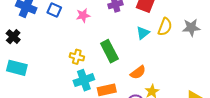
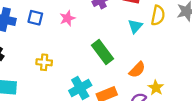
yellow cross: (77, 57) -> (44, 62), moved

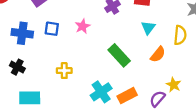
yellow semicircle: (158, 15) -> (180, 35), moved
orange semicircle: (137, 70) -> (158, 54), moved

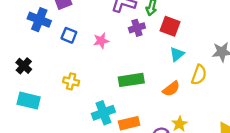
cyan triangle: (148, 28) -> (177, 54), moved
blue cross: (22, 33) -> (39, 20), moved
green rectangle: (119, 55) -> (131, 80), turned -70

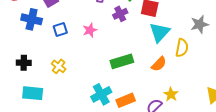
blue square: (69, 35) -> (60, 29), turned -32
cyan triangle: (177, 54) -> (159, 32), size x1.5
black cross: (24, 66) -> (24, 63), turned -32
yellow cross: (71, 81) -> (59, 66), moved, turned 32

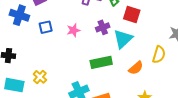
purple cross: (120, 14) -> (103, 27), moved
cyan triangle: (159, 32) -> (123, 39), moved
yellow cross: (59, 66) -> (40, 77), moved

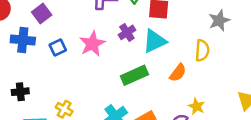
pink star: (73, 30) -> (92, 44), size x1.5
cyan triangle: (123, 39) -> (155, 41), turned 30

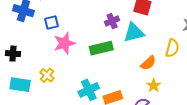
pink star: (92, 44) -> (64, 43), moved
green rectangle: (134, 75) -> (101, 48), moved
yellow star: (196, 106) -> (154, 85), moved

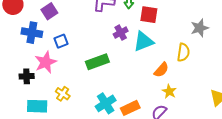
pink star: (64, 43) -> (46, 62), moved
green rectangle: (101, 48) -> (97, 62), moved

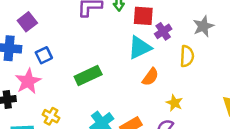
purple cross: (121, 33) -> (163, 31), moved
orange semicircle: (161, 70) -> (150, 77), moved

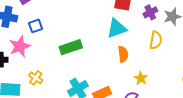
purple cross: (163, 31) -> (150, 12), moved
orange semicircle: (150, 77) -> (123, 54), turned -49

